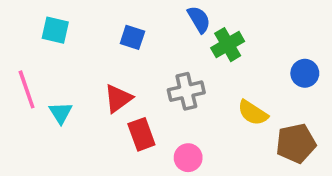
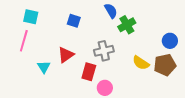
pink line: (27, 89) -> (24, 41), moved, turned 35
cyan triangle: (61, 113) -> (44, 67), moved
red rectangle: (141, 134) -> (89, 72), moved, turned 36
brown pentagon: (296, 143) -> (165, 65), moved

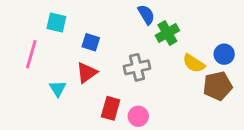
cyan square: (31, 17) -> (56, 22), moved
blue square: (74, 21) -> (91, 42), moved
yellow semicircle: (141, 63) -> (194, 63), moved
red rectangle: (89, 72) -> (111, 108), moved

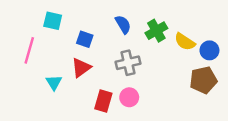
blue semicircle: (146, 15) -> (123, 24), moved
yellow semicircle: (194, 63) -> (185, 42), moved
pink circle: (138, 116) -> (129, 97), moved

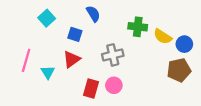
cyan square: (53, 21) -> (47, 18), turned 35
blue semicircle: (123, 24) -> (93, 14), moved
green cross: (156, 31) -> (138, 27), turned 36
pink line: (29, 50) -> (26, 60), moved

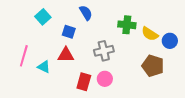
red triangle: (72, 59) -> (66, 55), turned 36
brown pentagon: (179, 70) -> (153, 66), moved, turned 30
cyan triangle: (48, 72) -> (44, 67), turned -32

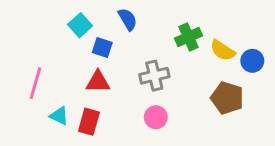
cyan square: (43, 17) -> (80, 25), moved
green cross: (127, 25) -> (188, 37), turned -30
cyan triangle: (44, 67) -> (59, 116), moved
red rectangle: (84, 82) -> (89, 122), moved

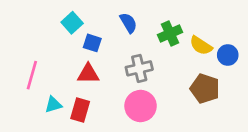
blue semicircle: (128, 19) -> (128, 23), moved
cyan triangle: (59, 116) -> (53, 105), turned -42
pink circle: (156, 117) -> (141, 106), size x1.5

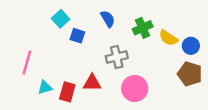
red triangle: (88, 74) -> (92, 83), moved
brown pentagon: (205, 89) -> (190, 74), moved
pink circle: (141, 106) -> (135, 88), moved

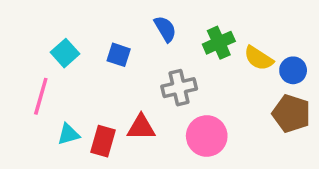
cyan square: (61, 19) -> (65, 53), moved

